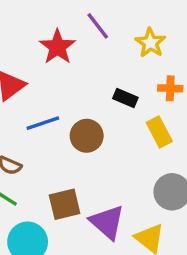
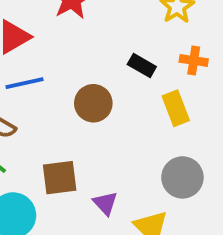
blue line: (43, 123) -> (24, 83), moved
purple triangle: (107, 222) -> (105, 203), size x0.6

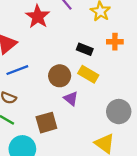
yellow rectangle: (176, 108) -> (88, 74), moved, turned -30
purple triangle: (105, 203) -> (71, 98), moved

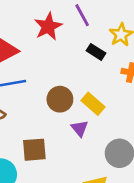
black rectangle: (85, 49) -> (96, 52), moved
purple triangle: (71, 98) -> (80, 128), moved

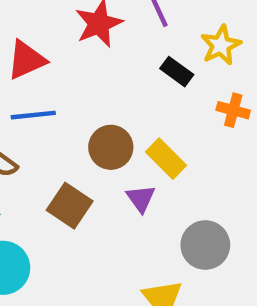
brown square: (34, 150) -> (70, 206), moved, turned 35

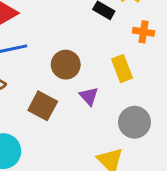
yellow rectangle: (166, 159) -> (122, 69), moved, turned 30

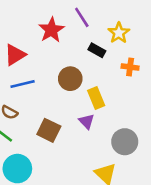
brown circle: (66, 65) -> (70, 79), moved
yellow rectangle: (122, 69) -> (96, 98), moved

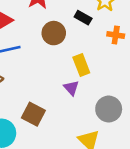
brown circle: (70, 79) -> (54, 33), moved
brown square: (49, 130) -> (33, 114), moved

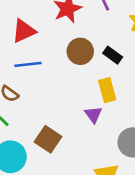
black rectangle: (83, 18) -> (113, 55), moved

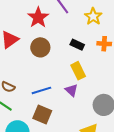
brown circle: (80, 51) -> (40, 47), moved
blue line: (28, 64) -> (41, 90), moved

